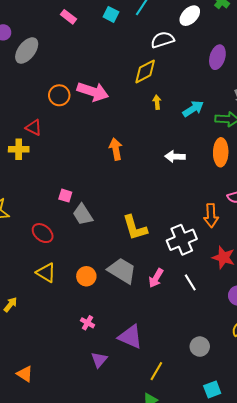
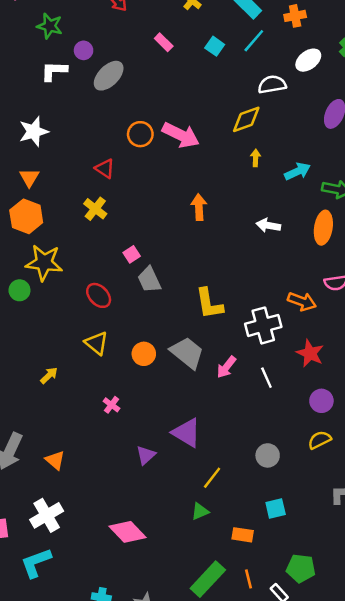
yellow cross: (19, 149) -> (95, 209), moved, turned 30
pink square: (65, 196) -> (132, 254), turned 32
orange arrow: (211, 216) -> (302, 301), turned -75
pink cross: (87, 323) -> (112, 405), moved

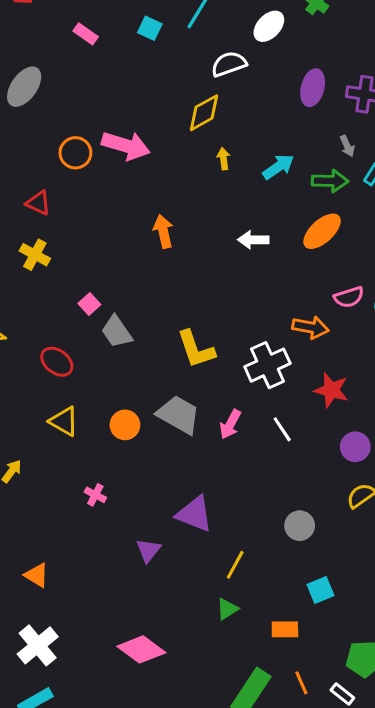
orange ellipse: (323, 228) -> (322, 231), turned 48

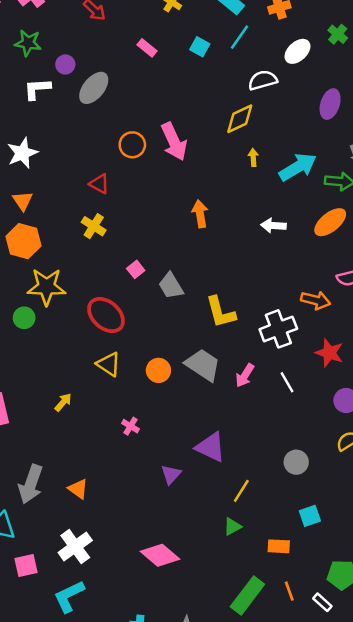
pink arrow: (126, 146) -> (174, 142), turned 45
cyan arrow: (278, 167) -> (298, 167), size x1.4
gray trapezoid: (117, 332) -> (171, 286), moved
red ellipse: (57, 362) -> (106, 315), size x1.4

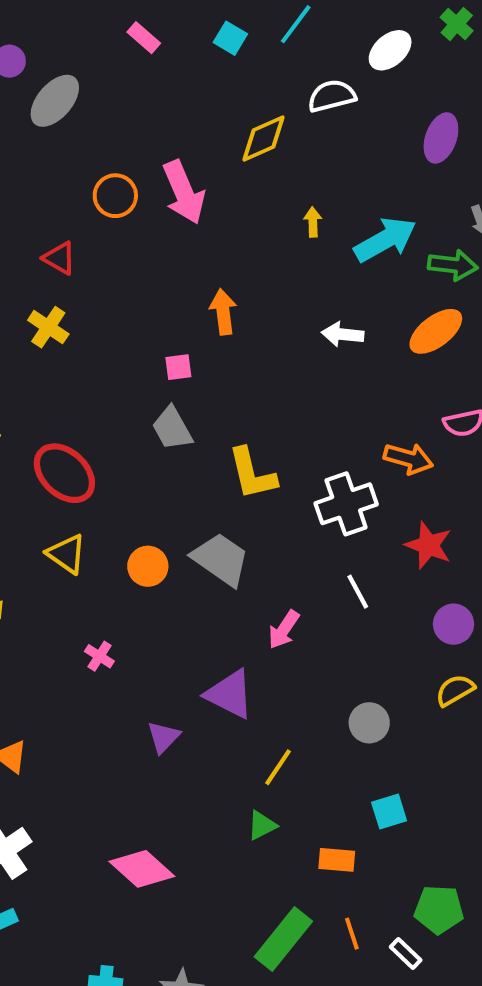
yellow diamond: (240, 119) -> (263, 139), moved
pink square: (136, 269) -> (178, 367), moved, turned 30
pink arrow: (245, 375) -> (284, 630), moved

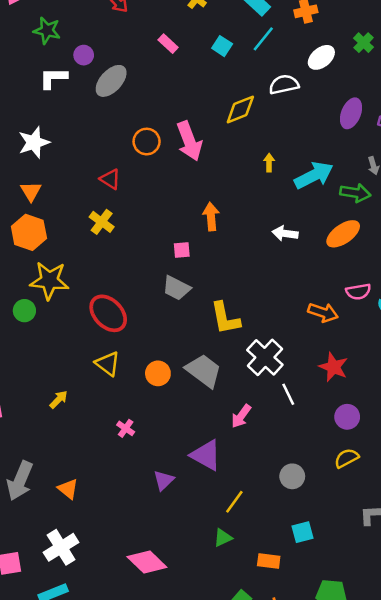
gray trapezoid: (172, 428) -> (176, 288), turned -36
white cross: (346, 504) -> (265, 357), moved, turned -30

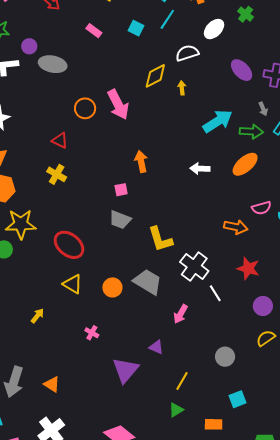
gray ellipse: (111, 81) -> (53, 64), turned 64
purple ellipse: (351, 113) -> (242, 70), turned -60
yellow arrow: (269, 163) -> (182, 88), moved
purple triangle: (206, 455) -> (156, 347), size x0.6
purple triangle: (164, 480) -> (125, 370), size x1.6

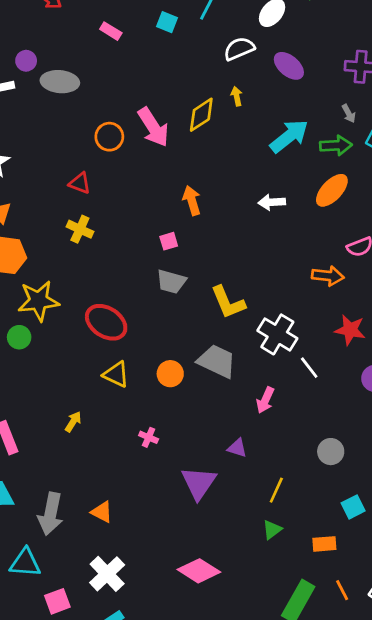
purple ellipse: (242, 70) -> (289, 66), moved
yellow diamond: (155, 76) -> (201, 115), moved

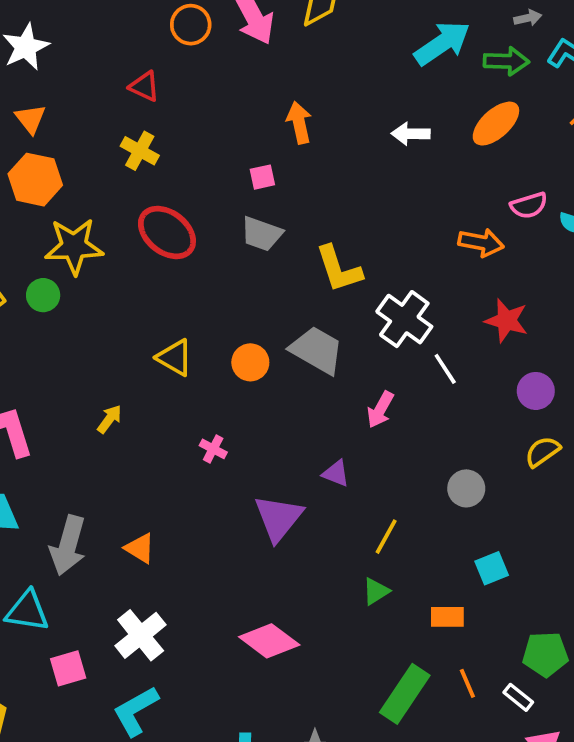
gray arrow: (349, 114) -> (528, 18), turned -78
red ellipse: (106, 322) -> (167, 232), moved

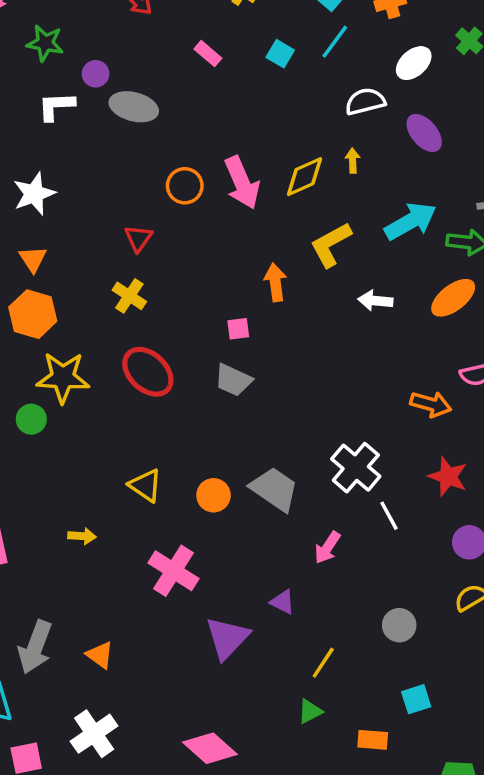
red triangle: (144, 86) -> (138, 238), turned 36
yellow L-shape: (339, 269) -> (331, 245), moved, turned 75
yellow arrow: (109, 419) -> (82, 536), turned 52
pink cross: (213, 449) -> (174, 571), size x2.0

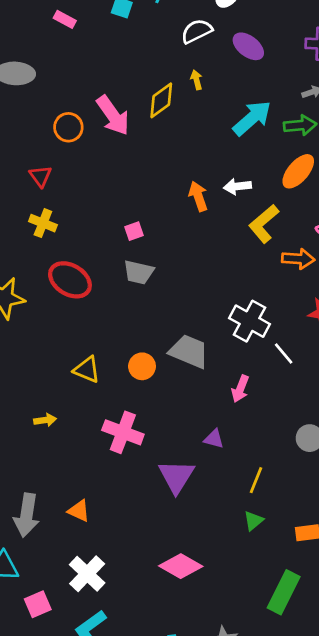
yellow L-shape: (331, 245) -> (264, 224), moved
orange arrow: (275, 282) -> (198, 196), moved

